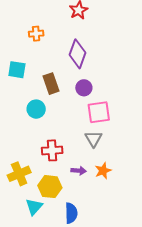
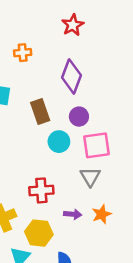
cyan circle: (36, 109) -> (59, 142), moved

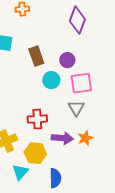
purple diamond: (71, 76) -> (77, 20), moved
purple arrow: (73, 214) -> (62, 138), size x1.5

